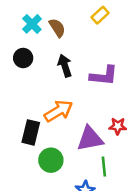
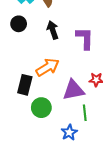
purple L-shape: (104, 76) -> (85, 38), turned -95

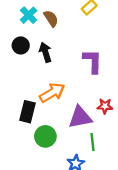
black arrow: (53, 30) -> (45, 52), moved

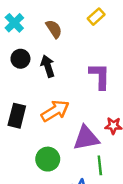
cyan cross: (29, 15) -> (14, 23), moved
black rectangle: (27, 112) -> (17, 116), moved

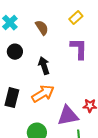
black arrow: (48, 66) -> (44, 66), moved
purple L-shape: (100, 76) -> (79, 49), moved

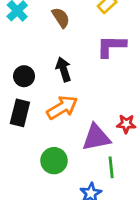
purple L-shape: (79, 49) -> (111, 46), turned -90
black circle: (15, 52) -> (24, 76), moved

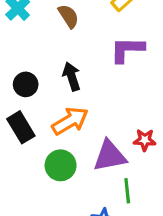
black rectangle: (20, 113) -> (21, 127), turned -45
green circle: (54, 161) -> (61, 165), moved

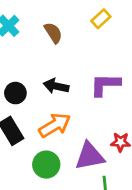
purple L-shape: (127, 49) -> (105, 85), moved
black arrow: (72, 76) -> (56, 86), turned -60

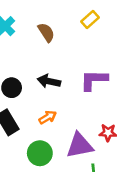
orange arrow: (55, 125) -> (48, 117), size x0.6

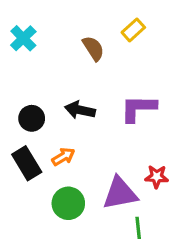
brown semicircle: (46, 32) -> (93, 48), moved
orange arrow: (48, 117) -> (63, 157), moved

